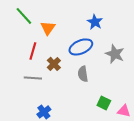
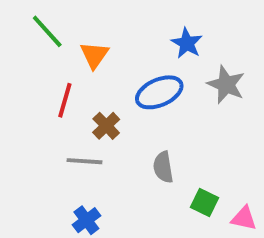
gray star: (115, 54) -> (226, 85), moved
gray semicircle: (83, 74) -> (163, 167), moved
gray line: (33, 78) -> (84, 161), moved

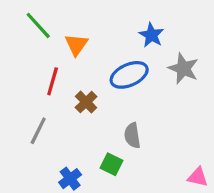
gray line: (84, 161) -> (38, 131), moved, turned -68
green square: (204, 203) -> (112, 164), moved

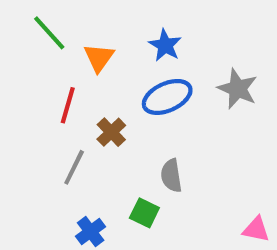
blue star: (151, 35) -> (165, 45), moved
gray line: (38, 131) -> (74, 167), moved

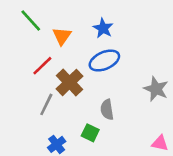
gray star: (238, 89) -> (156, 89), moved
red line: (68, 105) -> (42, 66), turned 30
brown cross: (111, 132) -> (70, 82), size x1.5

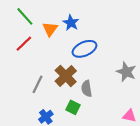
blue star: (103, 28) -> (71, 23), moved
red line: (42, 66) -> (24, 44), moved
brown cross: (70, 82) -> (66, 76), moved

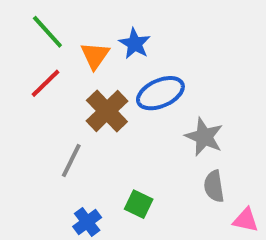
gray star: (126, 72) -> (204, 137), moved
brown cross: (66, 76) -> (107, 111), moved
gray semicircle: (87, 89) -> (214, 186), moved

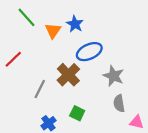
red line: (45, 83) -> (13, 59), moved
brown cross: (107, 111) -> (68, 75), moved

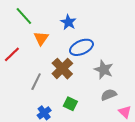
orange triangle: (53, 31) -> (41, 38), moved
gray semicircle: (119, 103) -> (109, 95), turned 77
pink triangle: (137, 122) -> (125, 112), turned 32

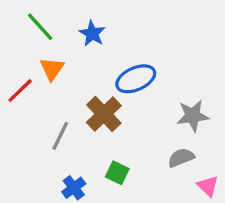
blue star: (68, 22) -> (92, 34), moved
orange triangle: (41, 38) -> (52, 69), moved
gray star: (104, 70) -> (193, 116), moved, turned -30

